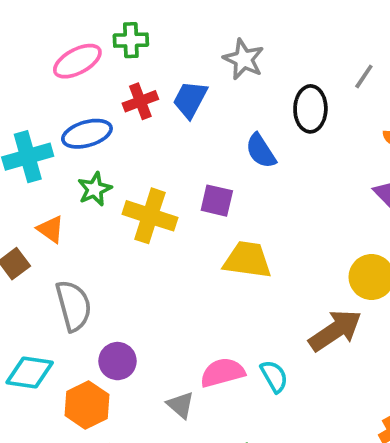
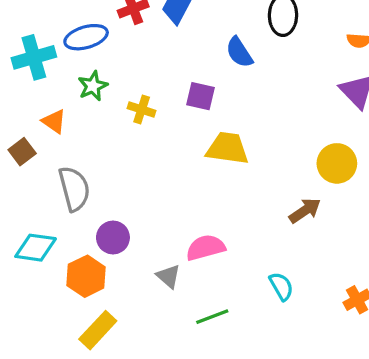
yellow cross: (150, 216) -> (142, 110), size x0.6
brown arrow: (335, 330) -> (305, 211), size x0.7
cyan semicircle: (274, 376) -> (281, 286), moved

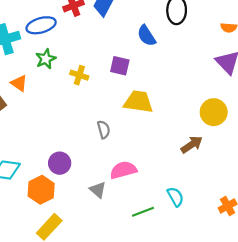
gray semicircle: (74, 189) -> (104, 130), moved, size x0.6
green line: (212, 317) -> (143, 212), moved

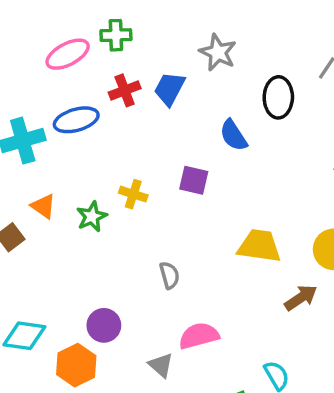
green star: (46, 59) -> (92, 217), moved
yellow trapezoid: (138, 102) -> (259, 246), moved

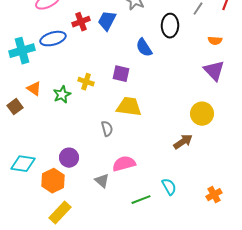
yellow trapezoid: (259, 246) -> (129, 107), moved

